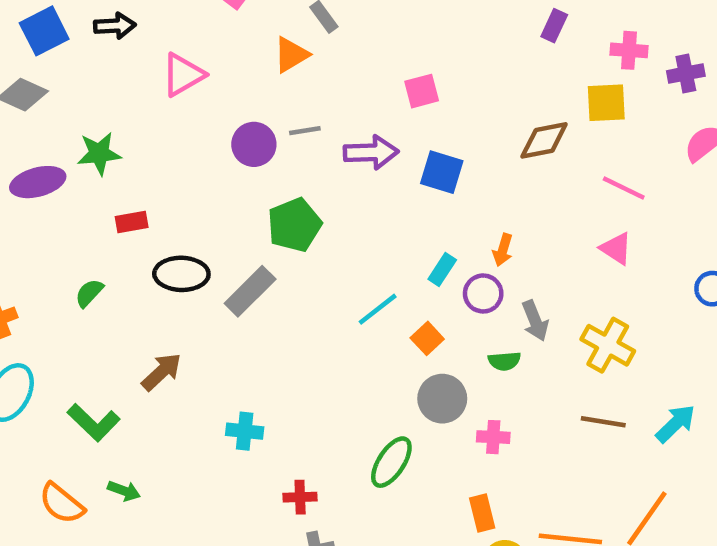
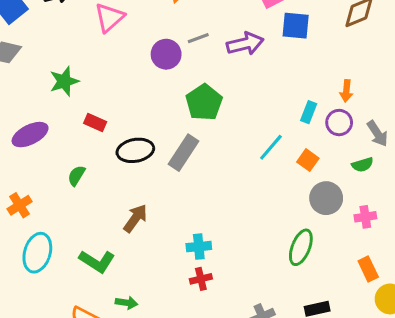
blue square: (442, 172) -> (296, 26), moved
purple ellipse: (38, 182) -> (30, 135), moved
red rectangle: (132, 222) -> (95, 123), turned 45
red cross: (300, 497) -> (201, 279), moved

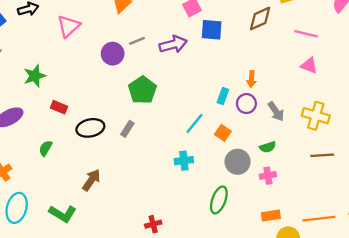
gray rectangle: (183, 153) -> (127, 129), size x0.6
green semicircle: (362, 165) -> (268, 147), moved
cyan cross: (199, 247) -> (184, 161), moved
orange rectangle: (368, 269) -> (271, 216), turned -72
red cross: (201, 279) -> (153, 224), moved

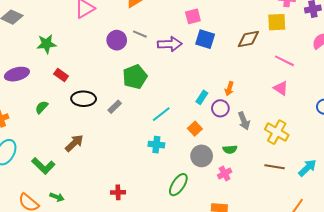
gray line: (137, 41) -> (140, 34), turned 32
cyan line: (194, 124) -> (161, 114), moved
pink cross: (268, 176) -> (225, 174), turned -32

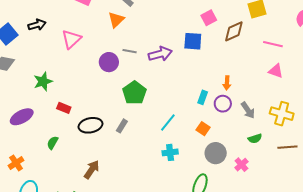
pink square: (193, 16) -> (209, 18), moved
green semicircle: (230, 149) -> (255, 139), moved

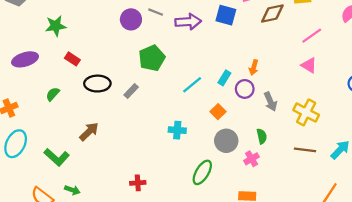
pink line: (273, 44) -> (312, 36), turned -60
cyan line: (168, 122) -> (192, 85), moved
green semicircle: (255, 139) -> (262, 136), moved, turned -96

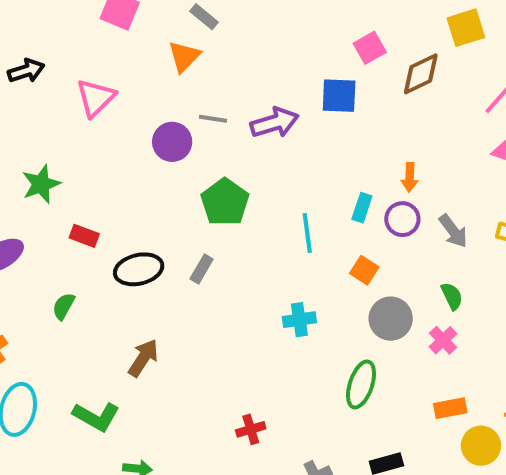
cyan line: (192, 85) -> (307, 233), turned -45

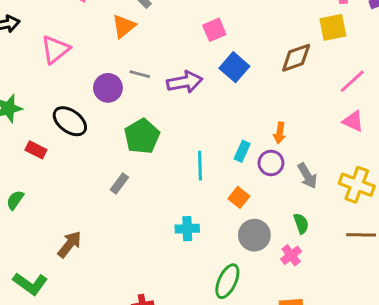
pink square: (370, 48) -> (214, 30), moved
blue square: (339, 96) -> (234, 67), turned 32
black ellipse: (139, 269) -> (70, 121), moved, turned 44

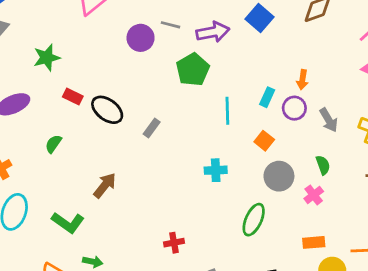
black ellipse: (70, 121) -> (107, 110), moved
green pentagon: (142, 136) -> (193, 70), moved

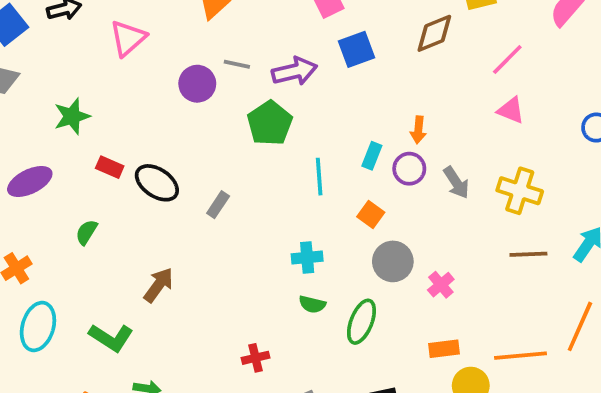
blue square: (259, 18) -> (357, 49), turned 32
green semicircle: (323, 165) -> (312, 304), moved, turned 126

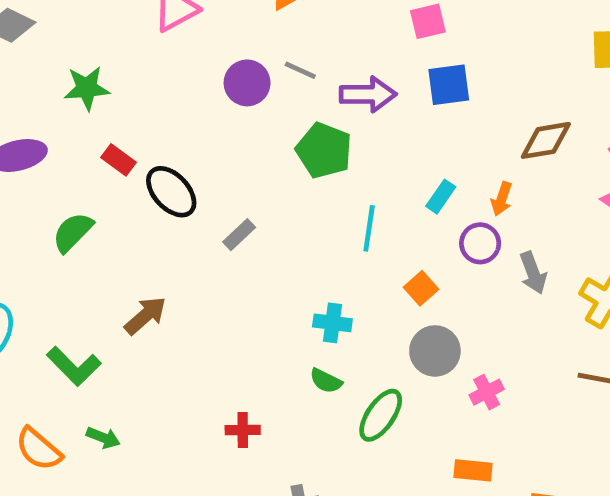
brown diamond: (434, 33) -> (546, 140), moved
green pentagon: (270, 123) -> (324, 150), turned -30
cyan rectangle: (372, 156) -> (441, 197), moved
green semicircle: (86, 232) -> (73, 232), size x1.4

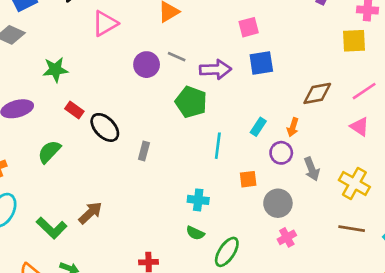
gray rectangle: (239, 235) -> (144, 151), turned -30
orange square: (421, 288) -> (248, 179), turned 36
brown arrow: (145, 316) -> (90, 213), moved
gray circle: (435, 351) -> (278, 203), moved

